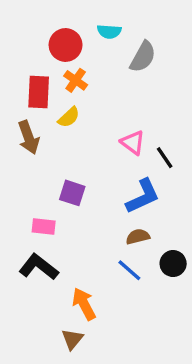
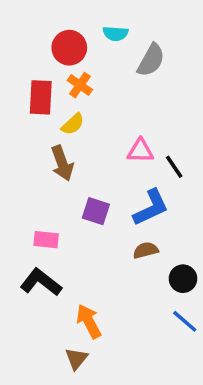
brown arrow: (29, 137) -> (62, 163), moved
pink triangle: (133, 142) -> (140, 151), turned -36
purple square: (72, 193) -> (96, 211), moved
blue line: (129, 270) -> (185, 321), moved

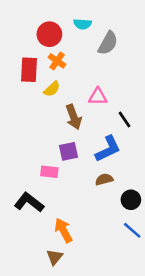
pink triangle: (140, 151) -> (98, 97), moved
brown arrow: (62, 163) -> (74, 117), moved
purple square: (96, 211) -> (69, 151), turned -30
pink rectangle: (46, 240) -> (49, 172), moved

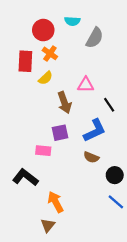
brown semicircle: (104, 179) -> (91, 157), turned -144

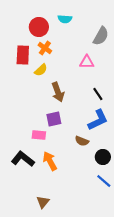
gray semicircle: (95, 38) -> (101, 36), moved
pink triangle: (86, 85) -> (87, 62), moved
blue L-shape: (95, 130) -> (98, 120), moved
orange arrow: (56, 202) -> (50, 161), moved

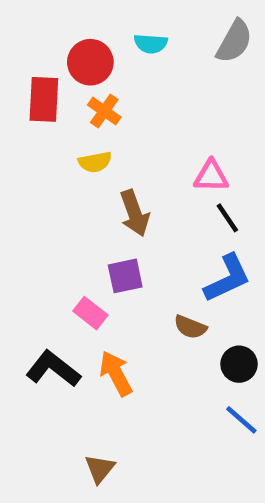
gray semicircle: (101, 36) -> (234, 41), moved
red rectangle: (23, 55) -> (44, 99), moved
pink triangle: (87, 62) -> (211, 176), moved
yellow semicircle: (41, 70) -> (95, 162), turned 32
pink rectangle: (39, 135) -> (90, 313), turned 32

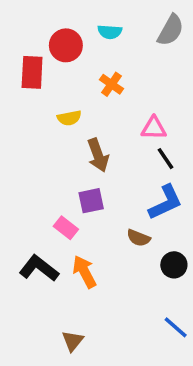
orange cross: (104, 111) -> (111, 84), moved
blue line: (241, 420) -> (176, 327), moved

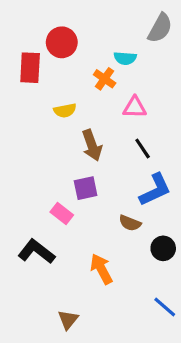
cyan semicircle: (110, 32) -> (125, 58), moved
pink triangle: (154, 128) -> (135, 107), moved
black line: (166, 159) -> (143, 149), moved
orange arrow: (84, 272) -> (101, 269), moved

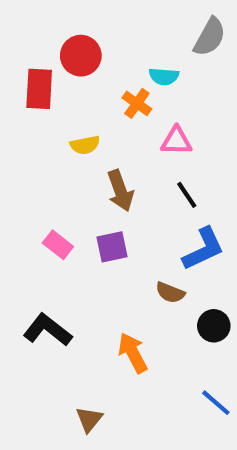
pink rectangle: (62, 213) -> (58, 245), moved

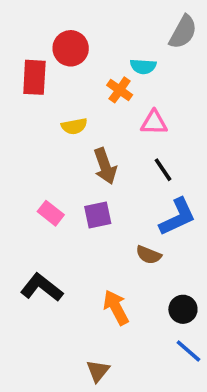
black circle: (214, 326) -> (183, 309), moved
brown triangle: (89, 419) -> (98, 371), moved

